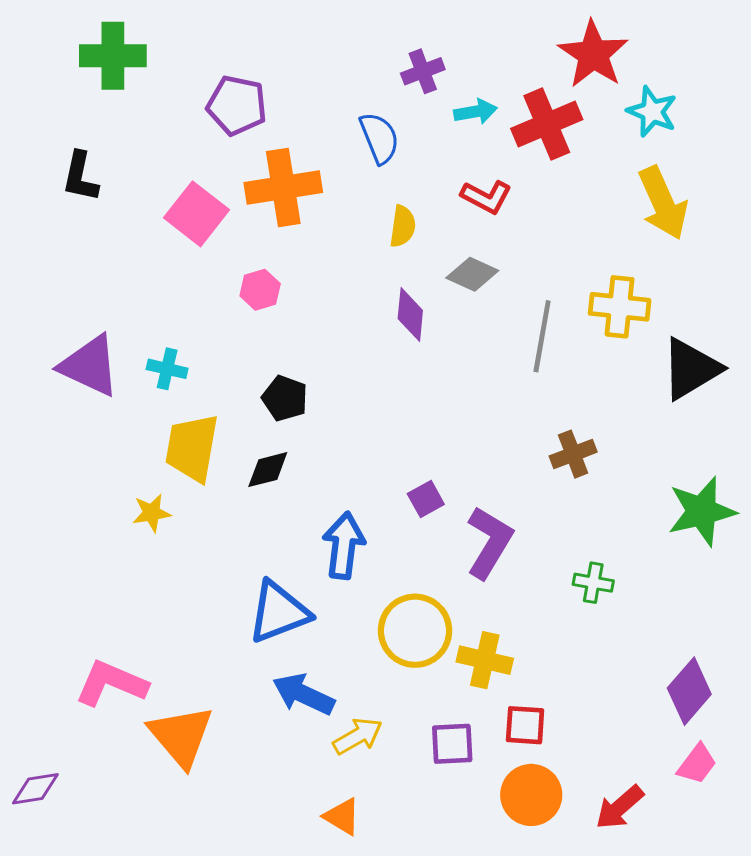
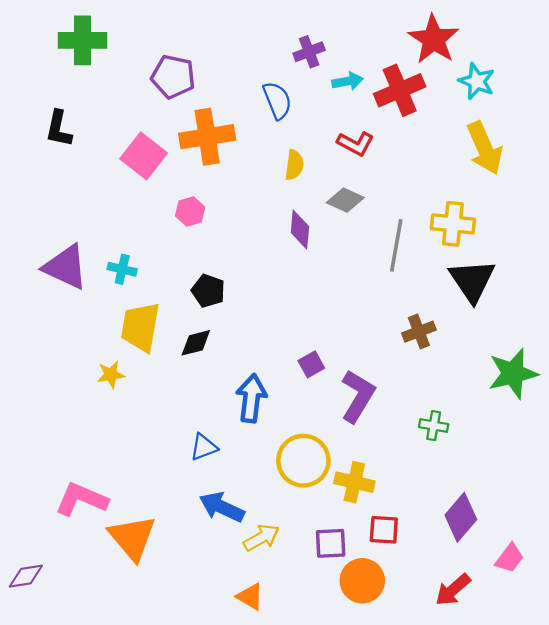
black triangle: (691, 369) -> (472, 281), moved, turned -33
blue triangle: (279, 612) -> (204, 447), size x0.6
purple diamond: (689, 691) -> (461, 517), moved
orange circle: (531, 795) -> (362, 581), moved

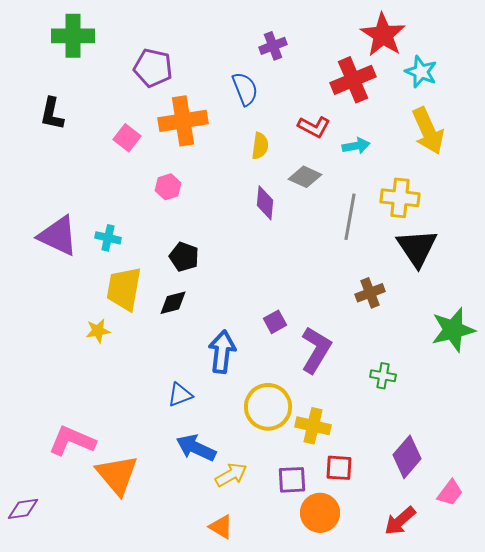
cyan arrow: (348, 81) -> (356, 146), moved
pink square: (144, 156) -> (127, 138), size x0.7

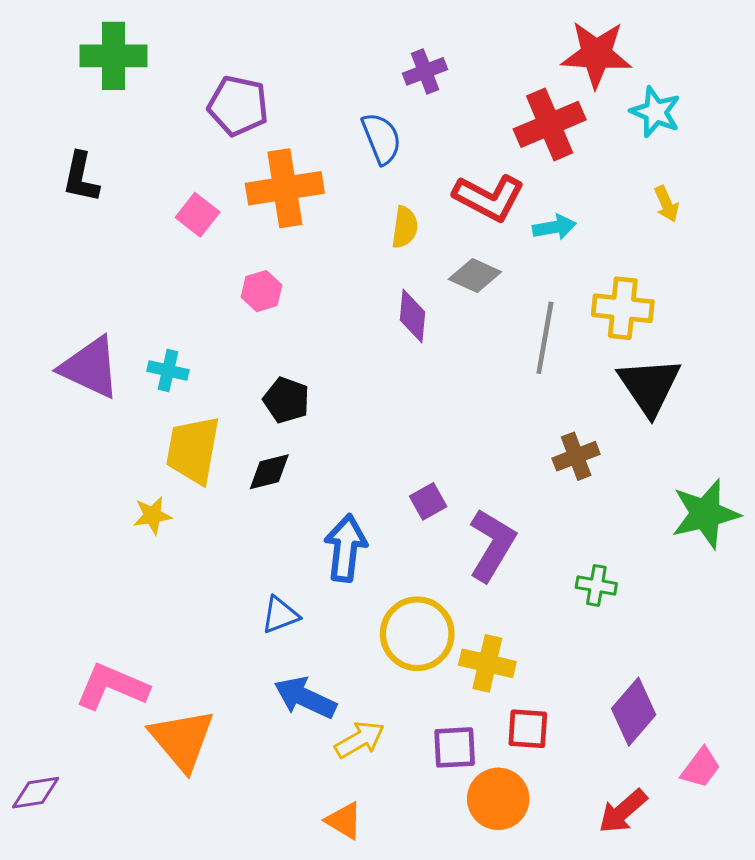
red star: (383, 35) -> (596, 54), turned -30
red L-shape: (314, 127) -> (489, 198), size x1.4
yellow arrow: (428, 131) -> (666, 204), size x0.5

